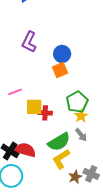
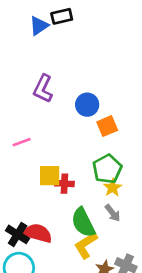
orange square: (60, 70) -> (107, 126), moved
pink line: (15, 92) -> (22, 142), moved
green semicircle: (59, 142) -> (83, 222), turned 95

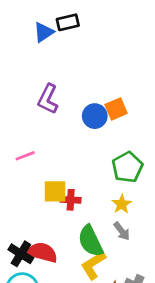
orange square: (107, 126) -> (116, 109), moved
green pentagon: (107, 169) -> (127, 167), moved

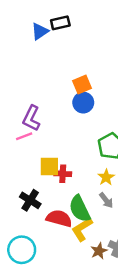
purple L-shape: (48, 99) -> (31, 118), moved
orange square: (116, 109) -> (82, 84), moved
red semicircle: (42, 252) -> (59, 218), moved
black cross: (21, 254) -> (30, 200), moved

